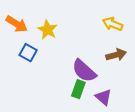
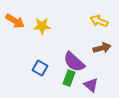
yellow star: (48, 30) -> (42, 26), turned -30
blue square: (28, 53) -> (40, 68), moved

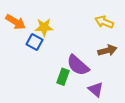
blue square: (40, 68) -> (35, 42), moved
green rectangle: (69, 78) -> (63, 77), moved

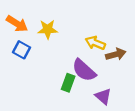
yellow arrow: (104, 22) -> (95, 43), moved
blue square: (35, 42) -> (21, 50), moved

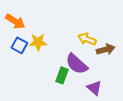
yellow star: (48, 29) -> (38, 42), moved

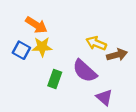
orange arrow: (15, 21) -> (36, 25), moved
green rectangle: (62, 75) -> (55, 79), moved

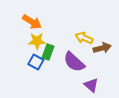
blue square: (21, 50) -> (36, 62), moved
green rectangle: (55, 79) -> (48, 52), moved

